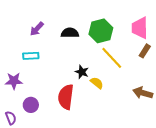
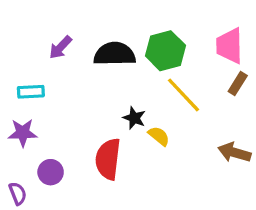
black semicircle: (70, 33) -> (115, 54), size x1.4
cyan rectangle: (31, 56) -> (31, 92), moved

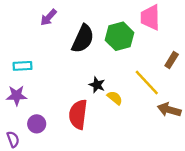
pink trapezoid: (229, 46) -> (150, 17), moved
purple arrow: (60, 47) -> (49, 17), moved
black semicircle: (115, 54) -> (83, 39), turned 116
yellow line: (183, 95) -> (147, 82), moved

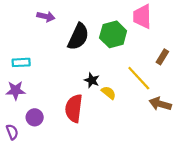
purple arrow: (49, 17) -> (46, 16), turned -120

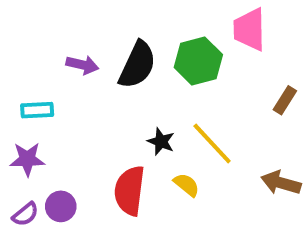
purple arrow: (46, 16) -> (82, 65), moved
yellow line: (139, 78) -> (212, 143), moved
yellow semicircle: (109, 93) -> (187, 185), moved
purple semicircle: (12, 132) -> (25, 214), moved, turned 72

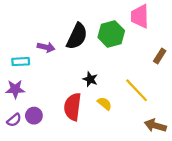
purple arrow: (82, 65) -> (46, 47), moved
yellow line: (212, 143) -> (137, 90), moved
brown arrow: (281, 183) -> (155, 126), moved

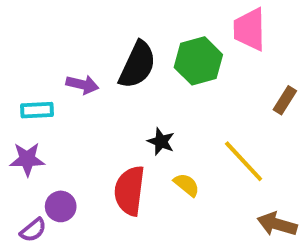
purple semicircle: (14, 120) -> (33, 230), moved

